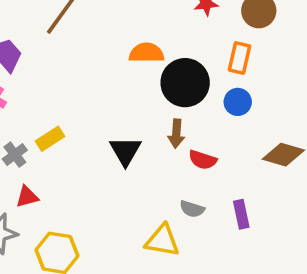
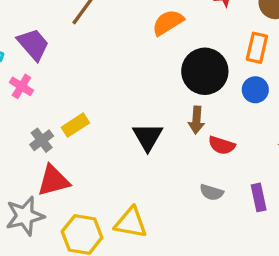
orange semicircle: (146, 53) -> (168, 22), moved, turned -32
red triangle: (27, 197) -> (53, 181), size x1.5
yellow triangle: (162, 241) -> (131, 223), moved

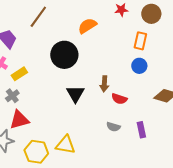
black circle: (205, 71) -> (64, 55), moved
yellow rectangle: (75, 125) -> (19, 74), moved

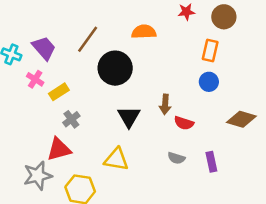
brown line: (38, 17) -> (88, 39), moved
orange semicircle: (87, 26) -> (144, 32), turned 30
gray cross: (12, 96) -> (71, 119), moved
yellow triangle: (65, 145) -> (116, 159), moved

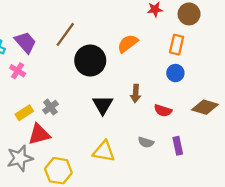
orange semicircle: (144, 32) -> (128, 43), moved, turned -35
yellow rectangle: (59, 92) -> (24, 113), moved
red semicircle: (184, 123) -> (163, 111), moved
yellow triangle: (116, 159) -> (104, 151), moved

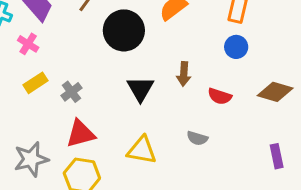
yellow rectangle: (24, 113) -> (36, 83), moved
red triangle: (39, 134) -> (80, 134), moved
purple rectangle: (178, 146) -> (277, 156), moved

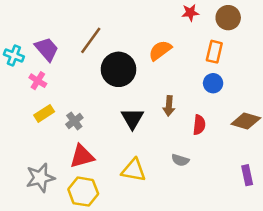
red semicircle: (220, 96) -> (199, 125), turned -102

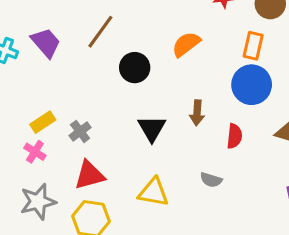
black circle: (118, 69) -> (135, 68), size x0.7
pink cross: (38, 81) -> (35, 152), moved
blue circle: (213, 83) -> (252, 85), size x1.6

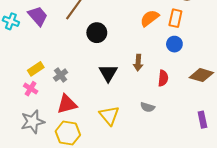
orange semicircle: (186, 44) -> (150, 18), moved
blue circle: (252, 85) -> (174, 44), size x0.6
yellow triangle: (153, 192) -> (109, 115), turned 40

